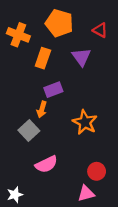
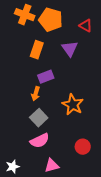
orange cross: (18, 35) -> (25, 15), moved
gray square: (29, 130) -> (39, 118), moved
pink triangle: (86, 193) -> (52, 166), moved

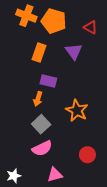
purple rectangle: (46, 77) -> (48, 81), turned 35

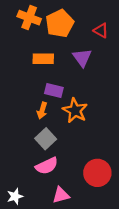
orange pentagon: (54, 21) -> (60, 23), turned 30
orange rectangle: (39, 53) -> (43, 59), turned 72
orange star: (77, 110) -> (75, 111), moved
red circle: (87, 155) -> (97, 173), size x1.5

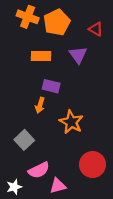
orange star: (75, 111) -> (71, 122), moved
gray square: (46, 139) -> (24, 140), moved
pink semicircle: (47, 166) -> (39, 170), moved

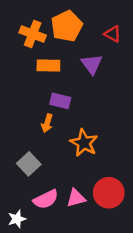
orange cross: (28, 17) -> (33, 34), moved
pink triangle: (58, 186) -> (76, 198), moved

